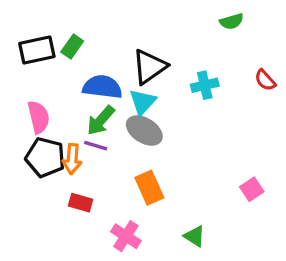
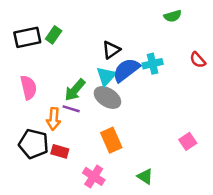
black triangle: (149, 67) -> (111, 50), size x0.7
blue semicircle: (102, 87) -> (126, 70), moved, turned -44
black pentagon: (45, 157) -> (34, 144), moved

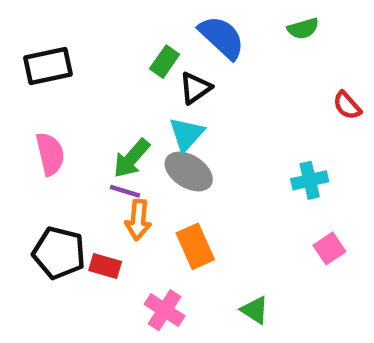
green rectangle: (54, 35) -> (165, 62), moved
cyan cross: (153, 64) -> (310, 180), moved
blue semicircle: (126, 70) -> (222, 37), moved, turned 80
orange arrow: (54, 119) -> (138, 220), moved

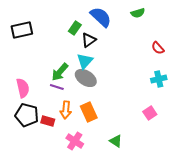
pink semicircle: (50, 154) -> (23, 88), moved
cyan cross: (310, 180) -> (159, 79), moved
orange arrow: (138, 220) -> (66, 110), moved

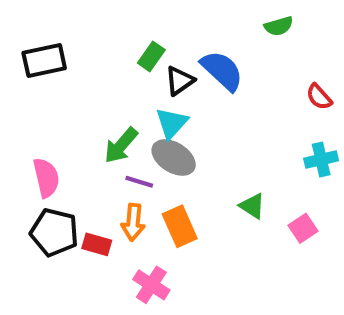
blue semicircle: (101, 17) -> (222, 71), moved
purple line: (57, 87) -> (139, 182), moved
green triangle: (116, 141) -> (252, 206), moved

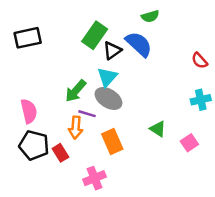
green semicircle: (279, 26) -> (150, 16), moved
green rectangle: (151, 56) -> (95, 35), size x1.5
orange arrow: (133, 222) -> (76, 128), moved
red rectangle: (97, 244) -> (60, 153), turned 42
pink cross: (151, 285) -> (95, 178), turned 35

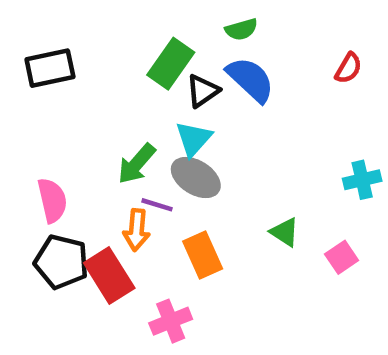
green semicircle: (150, 16) -> (241, 29), moved
red semicircle: (199, 61) -> (348, 68), moved, turned -108
red rectangle: (60, 153) -> (109, 275), size x1.6

